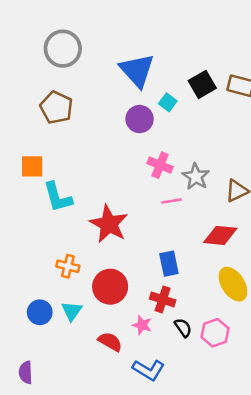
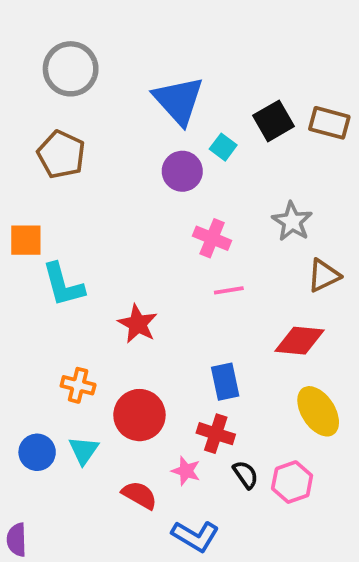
gray star: (196, 177) -> (292, 221), moved
red star: (109, 224) -> (138, 324), size x0.7

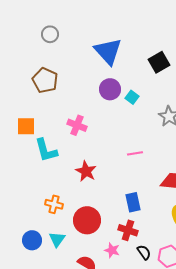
gray circle: (71, 69) -> (50, 34), size x0.6
cyan square: (223, 147) -> (132, 97), moved
pink cross: (212, 238) -> (77, 125), moved

